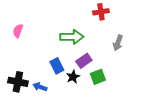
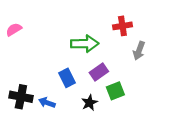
red cross: (101, 12) -> (122, 26), moved
pink semicircle: (18, 31) -> (14, 29), moved, turned 40
black star: (73, 77) -> (89, 103), moved

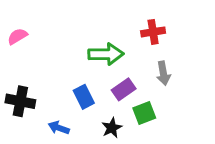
gray arrow: (139, 51) -> (163, 73), moved, turned -30
black cross: (21, 97) -> (20, 101), moved

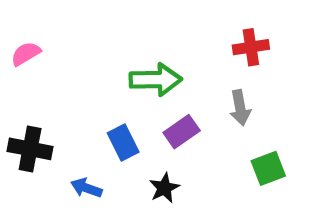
red cross: (153, 32) -> (251, 47), moved
green square: (144, 113) -> (268, 168), moved

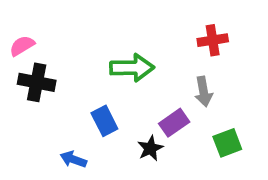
purple rectangle: (182, 132) -> (174, 123), moved
black cross: (30, 149) -> (37, 82), moved
black star: (164, 188) -> (150, 148), moved

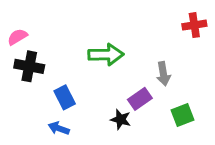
red cross: (213, 40) -> (194, 25), moved
blue rectangle: (104, 121) -> (65, 97), moved
black star: (150, 148) -> (121, 119), turned -30

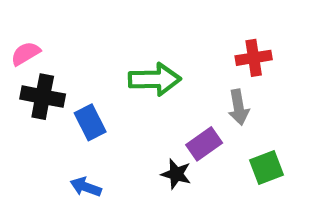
red cross: (194, 25) -> (254, 58), moved
blue rectangle: (65, 97) -> (90, 122), moved

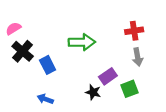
black cross: (43, 97) -> (23, 51), turned 30
gray arrow: (239, 107) -> (138, 57), moved
green square: (267, 168) -> (130, 89), moved

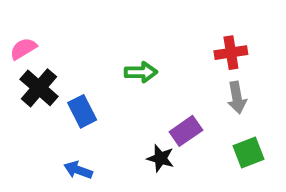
green arrow: (82, 42) -> (141, 72), size x0.7
green square: (130, 89) -> (249, 152), moved

